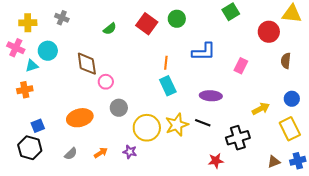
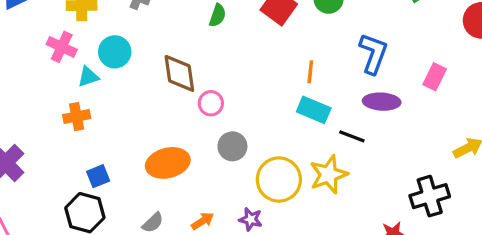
green semicircle: (110, 29) -> (218, 15), turned -32
blue L-shape: (204, 52) -> (373, 54), turned -70
cyan rectangle: (168, 86) -> (314, 110), turned -42
purple ellipse: (211, 96) -> (382, 102), moved
black line: (203, 123) -> (352, 136), moved

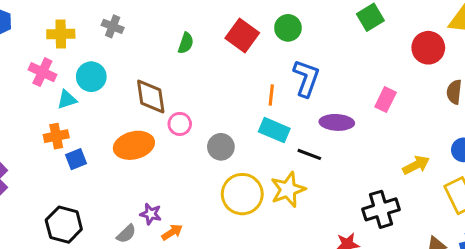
blue L-shape: (373, 54) -> (306, 78), moved
gray circle: (232, 146) -> (221, 147), moved
orange ellipse: (168, 163) -> (134, 145), moved
blue square: (98, 176) -> (76, 159), moved
purple star: (251, 219) -> (151, 214), moved

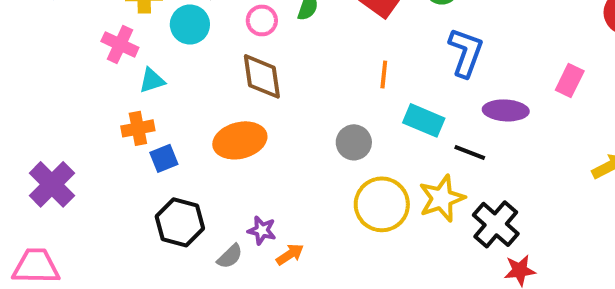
cyan circle: (91, 77) -> (190, 24), moved
orange line: (271, 95) -> (384, 74), moved
pink circle: (180, 124) -> (262, 20), moved
black cross: (381, 209) -> (496, 224), moved, turned -32
black hexagon: (64, 225) -> (180, 222), moved

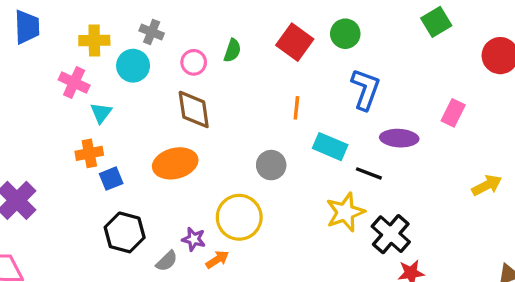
cyan triangle: (152, 80) -> (101, 113), turned -35
yellow circle: (382, 204) -> (239, 217), moved

